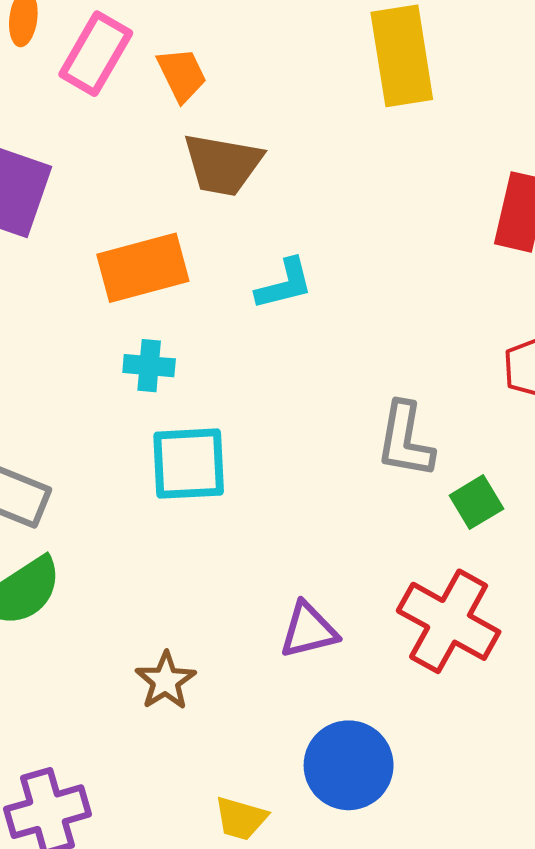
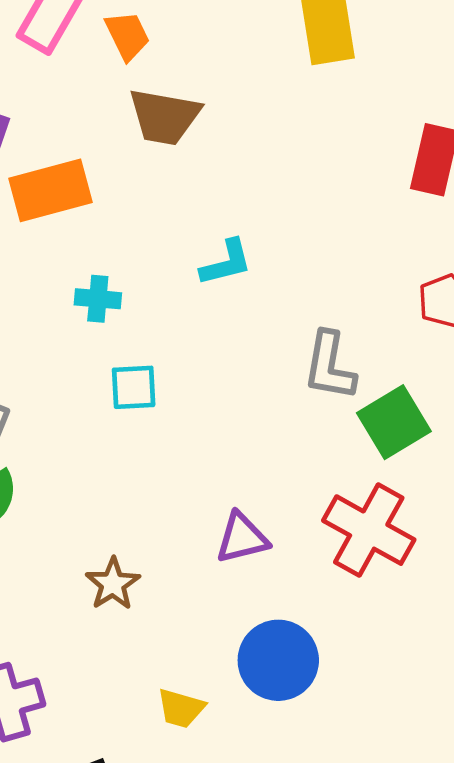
orange rectangle: (143, 268) -> (50, 190), moved
cyan L-shape: (284, 284) -> (226, 263), moved
cyan square: (189, 464) -> (134, 387), size x0.7
green square: (476, 502) -> (394, 422), size x1.5

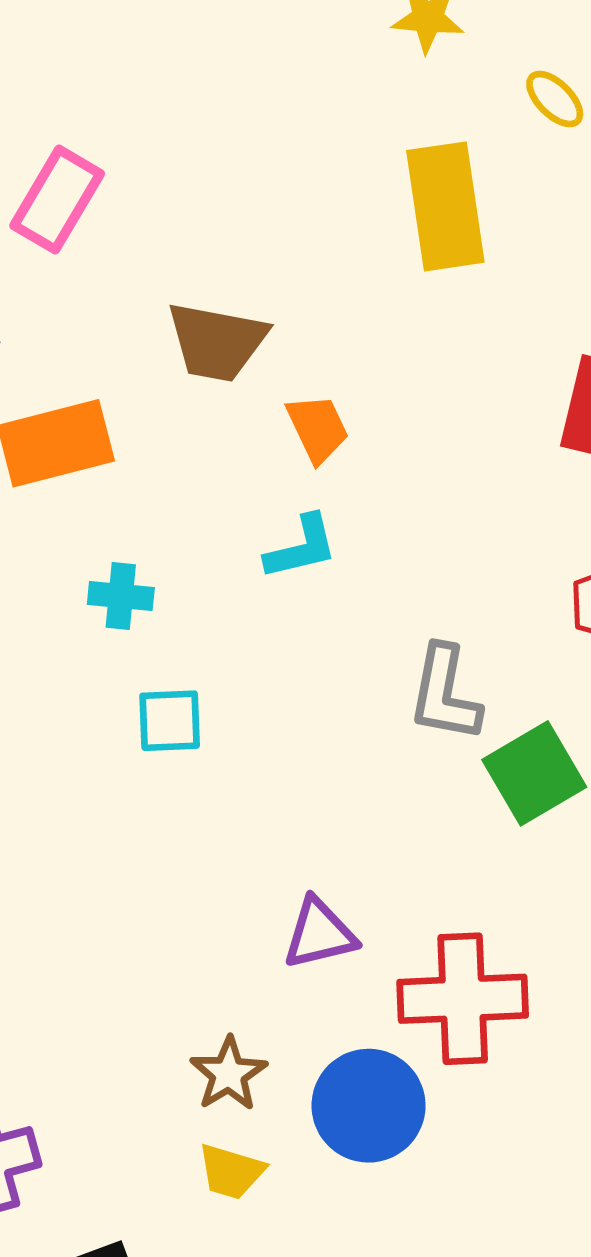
orange trapezoid: (127, 36) -> (318, 428), moved
red cross: (369, 530) -> (463, 999), moved, turned -32
brown star: (113, 584) -> (229, 1074), moved

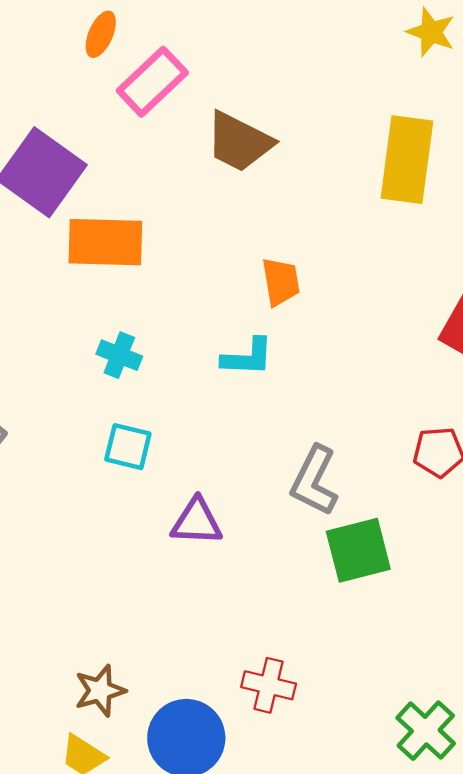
brown trapezoid: (217, 342) -> (239, 142), moved
purple triangle: (319, 934) -> (197, 522), moved
red cross: (463, 999) -> (269, 685), size x0.6

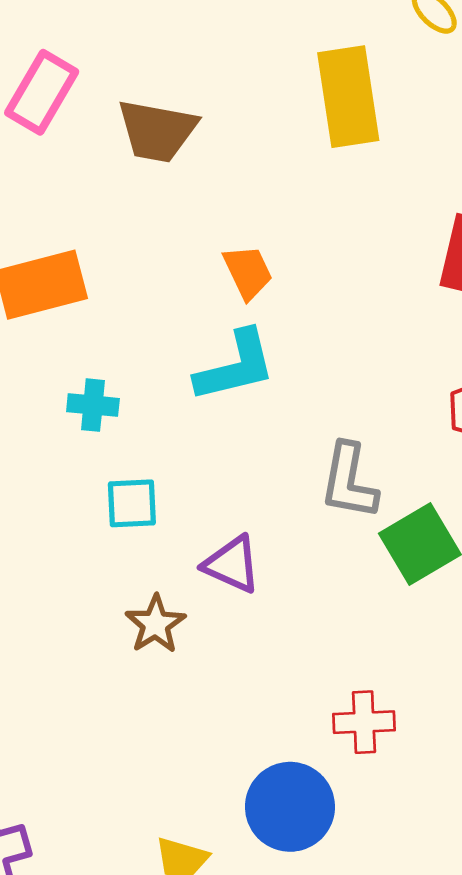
cyan L-shape: (247, 357) -> (235, 366), size x1.4
purple triangle: (197, 522) -> (232, 564), turned 38
brown star: (100, 691) -> (155, 624), moved

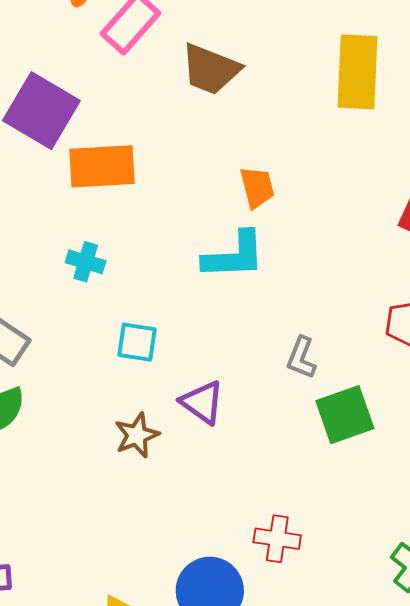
cyan cross: (93, 405) -> (86, 262), moved
gray L-shape: (349, 481) -> (301, 358), size x0.7

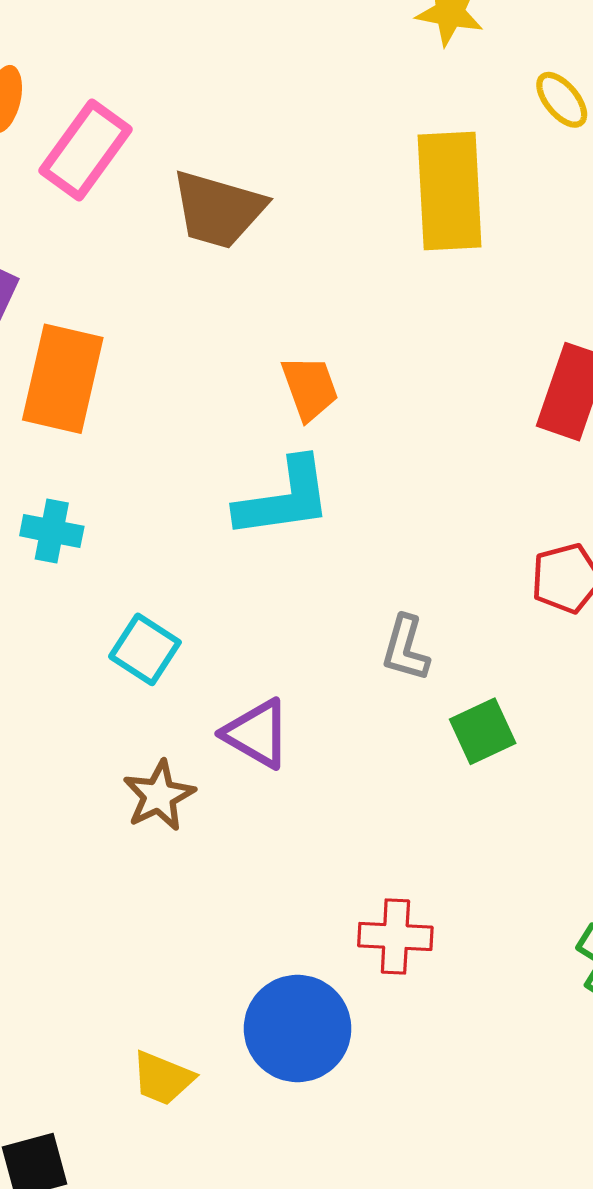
orange rectangle: (102, 166) -> (63, 379), turned -68
cyan square: (137, 342) -> (145, 649), turned 30
green square: (345, 415) -> (483, 731), size x0.7

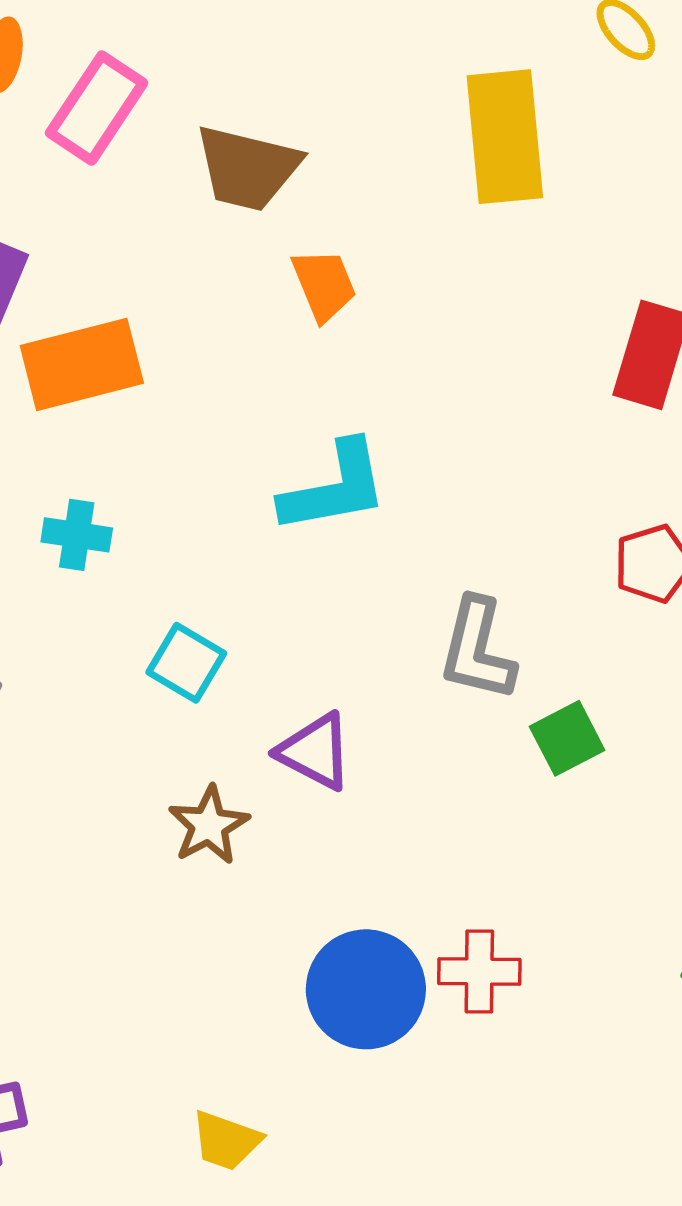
orange rectangle: (63, 379) -> (82, 364), turned 65
orange trapezoid: (310, 388) -> (324, 285), moved
gray L-shape: (406, 648) -> (477, 649), size x1.4
blue circle: (298, 1029) -> (366, 989), moved

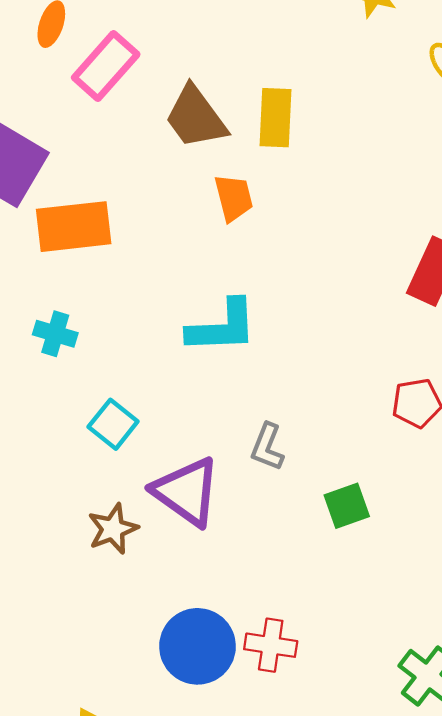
yellow rectangle: (505, 137) -> (276, 118), moved, size x0.7
brown trapezoid: (247, 168) -> (196, 117), turned 32
gray L-shape: (477, 649) -> (267, 447), moved, size x0.7
purple triangle: (315, 751) -> (187, 492), size x1.4

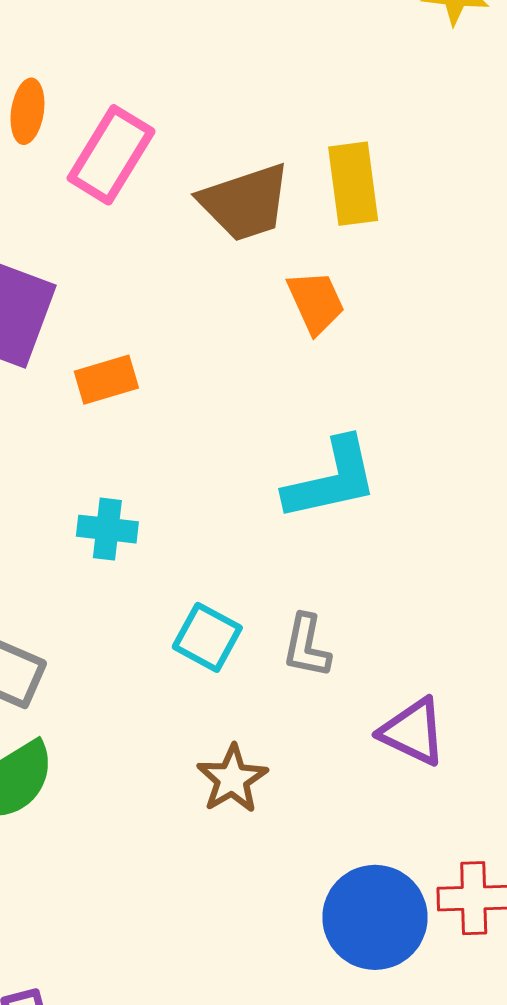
brown trapezoid: (196, 117) -> (245, 203), turned -62
orange rectangle: (74, 227) -> (106, 380), size x0.6
gray L-shape: (267, 447) -> (307, 646), moved
purple triangle: (187, 492) -> (413, 732), moved, size x0.7

